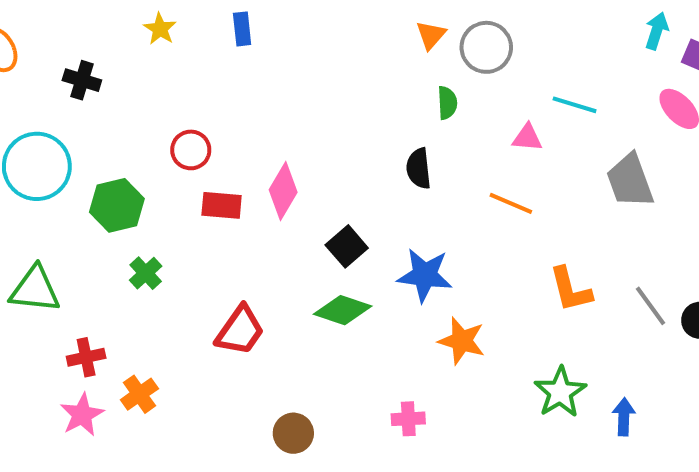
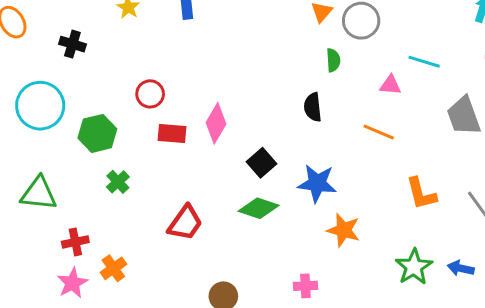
blue arrow: (624, 417) -> (461, 268), moved, turned -80

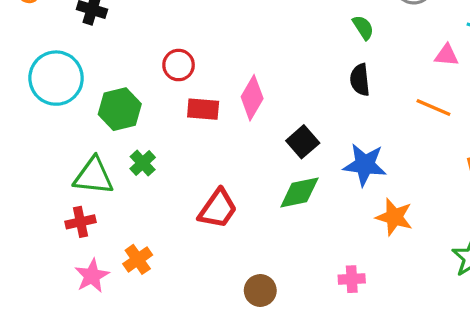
green semicircle: (333, 60) -> (363, 27), moved, turned -30
green triangle: (39, 194) -> (94, 176), moved
green diamond: (259, 208) -> (299, 192), turned -30
red cross: (75, 242) -> (81, 222), moved

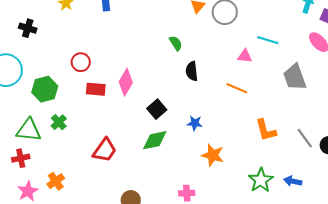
green semicircle: (363, 27) -> (176, 43), moved
blue star: (365, 165) -> (195, 123), size x0.6

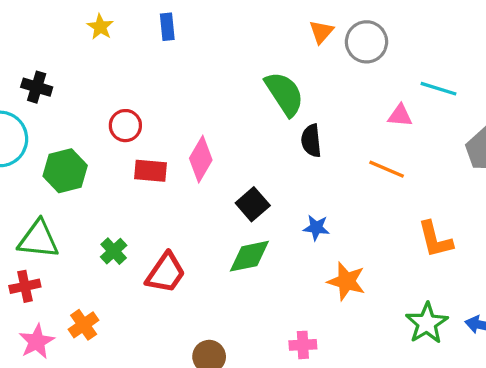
black cross: (28, 28) -> (37, 87), moved
green semicircle: (176, 43) -> (284, 94), size x1.8
green cross: (59, 122) -> (114, 251), moved

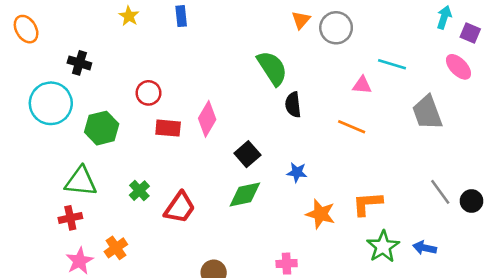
orange L-shape: (435, 239) -> (367, 204), moved, turned 100

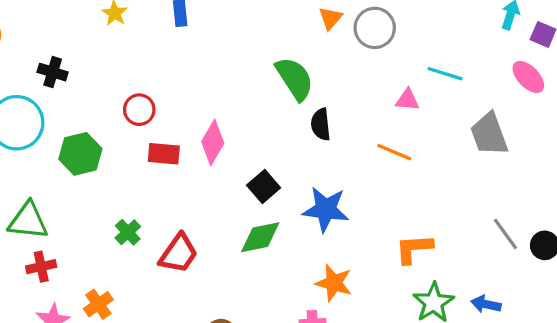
blue star: (297, 172) -> (326, 209), size x1.8
green triangle: (81, 181) -> (28, 221), moved
orange star: (320, 214) -> (334, 283), moved

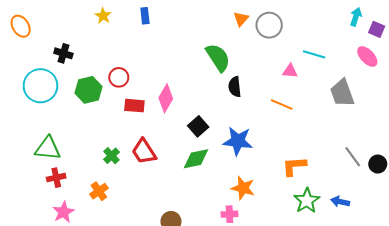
green hexagon: (80, 154) -> (89, 90), moved
red trapezoid: (178, 254) -> (144, 151), moved, turned 112
orange cross: (98, 304) -> (99, 191), moved

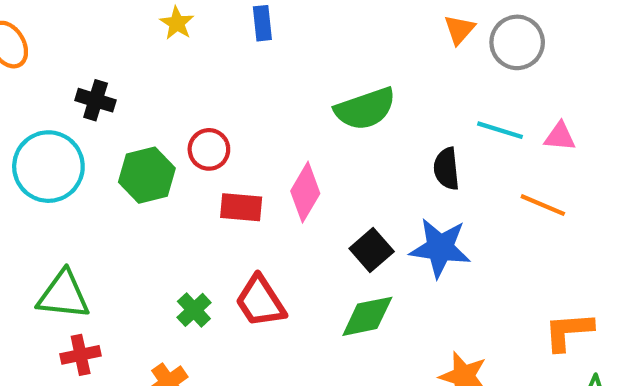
cyan line: (314, 54) -> (500, 130), moved
green semicircle: (218, 58) -> (365, 109), moved, turned 104
blue star: (238, 141) -> (440, 248), moved

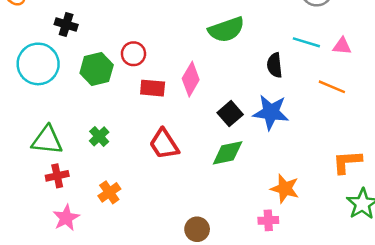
green cross: (194, 310) -> (99, 136), moved

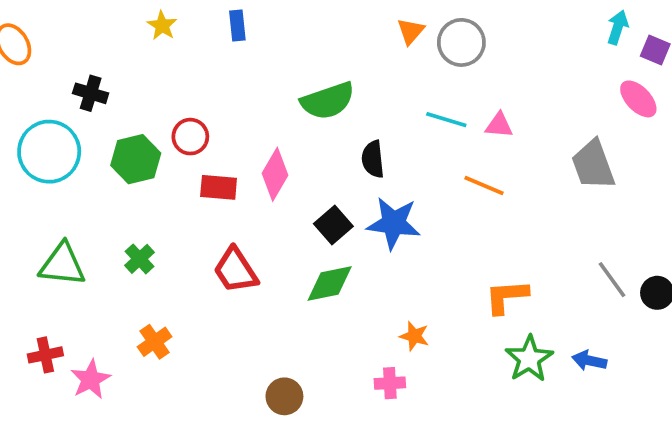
black semicircle: (275, 65) -> (373, 159), moved
red cross: (57, 176) -> (45, 355), moved
orange star: (285, 189) -> (414, 336), size x0.7

